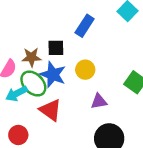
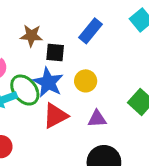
brown star: (31, 57) -> (31, 36), moved
red triangle: (50, 110) -> (55, 116), moved, turned 50

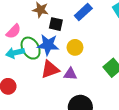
blue star: (48, 82) -> (48, 45), turned -30
purple triangle: (97, 119) -> (70, 74), moved

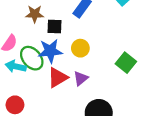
cyan arrow: (15, 53) -> (16, 66), turned 36
purple triangle: (70, 74) -> (81, 78), turned -32

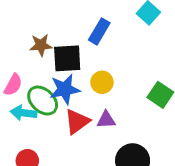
black square: (55, 26) -> (67, 58), size x1.5
purple triangle: (81, 78) -> (106, 120), turned 42

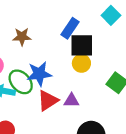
black square: (67, 58) -> (82, 45), moved
yellow circle: (102, 82) -> (81, 63), moved

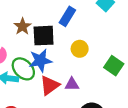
brown star: (22, 37) -> (22, 26), turned -30
black square: (82, 45) -> (44, 36), moved

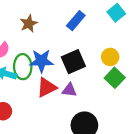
black square: (44, 36) -> (73, 62), moved, turned -30
yellow circle: (80, 49) -> (110, 57), moved
green ellipse: (23, 69) -> (23, 67), turned 35

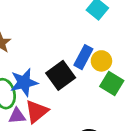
blue rectangle: (76, 21) -> (83, 57), moved
purple triangle: (69, 90) -> (17, 116), moved

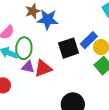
blue star: (24, 82) -> (48, 19), moved

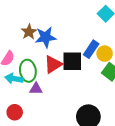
black square: (68, 48) -> (72, 61), turned 30
red triangle: (43, 68) -> (53, 64), moved

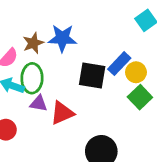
brown star: (29, 32) -> (33, 43), moved
red triangle: (53, 64) -> (62, 113), moved

